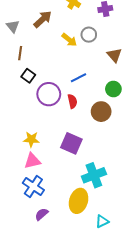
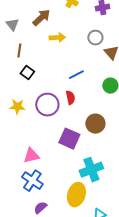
gray circle: (89, 35) -> (95, 38), moved
yellow arrow: (69, 40) -> (57, 38), moved, turned -42
purple circle: (49, 94) -> (47, 105), moved
brown circle: (101, 112) -> (95, 124), moved
yellow star: (31, 139) -> (17, 107), moved

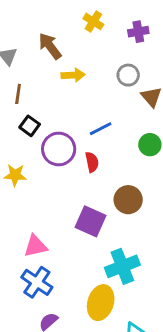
brown arrow: (41, 18) -> (50, 46), turned -84
purple circle: (47, 105) -> (59, 149), moved

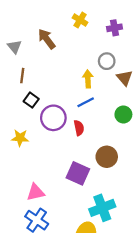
yellow arrow: (73, 75) -> (88, 79), moved, turned -90

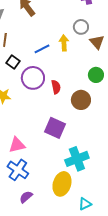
blue line: (86, 102) -> (42, 49), moved
brown circle: (107, 157) -> (81, 100), moved

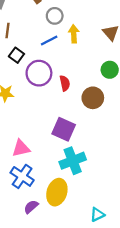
gray circle: (81, 27) -> (55, 16), moved
cyan cross: (77, 159) -> (73, 161), moved
yellow ellipse: (62, 184) -> (57, 192), moved

